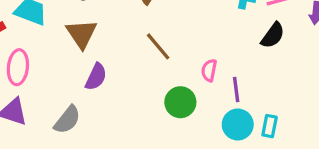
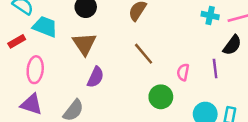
purple line: (236, 89) -> (215, 68), moved

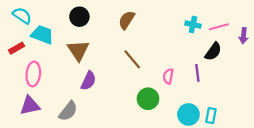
purple triangle: (31, 104) -> (30, 105), turned -30

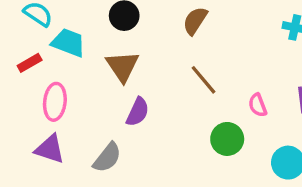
pink semicircle: (168, 76) -> (258, 105), turned -32
purple triangle: (30, 105) -> (50, 149), turned 30

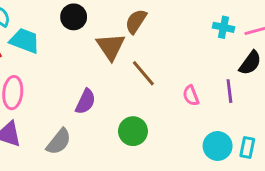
brown triangle: (122, 66) -> (111, 47), moved
green circle: (227, 139) -> (133, 131), moved

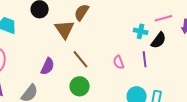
cyan cross: (223, 27) -> (141, 31), moved
brown line: (143, 73) -> (81, 59), moved

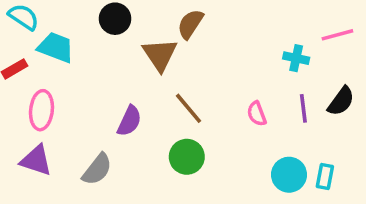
black semicircle: (159, 40) -> (341, 101), moved

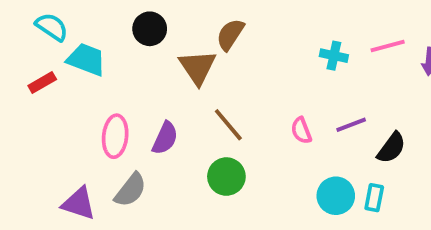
cyan cross: (296, 58) -> (334, 56), moved
black semicircle: (341, 101) -> (391, 148), moved
purple line: (303, 108) -> (351, 125), turned 76
pink ellipse: (41, 110) -> (115, 136), moved
purple triangle: (36, 160) -> (79, 203), moved

